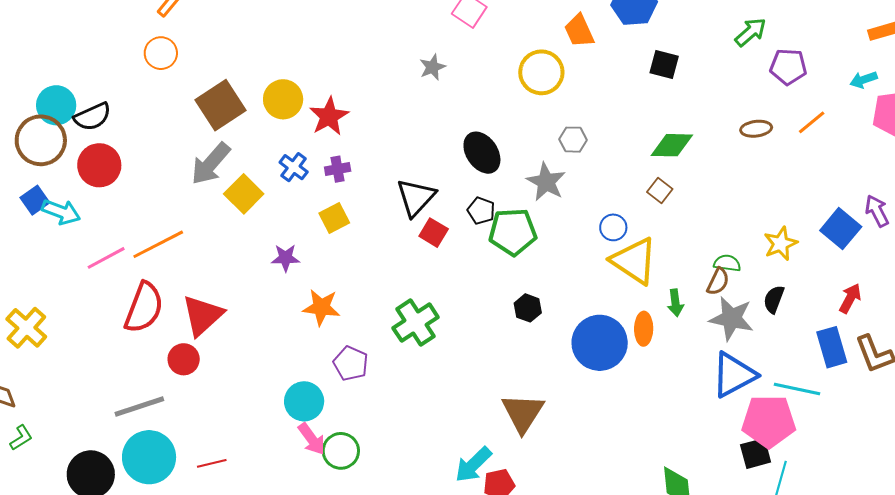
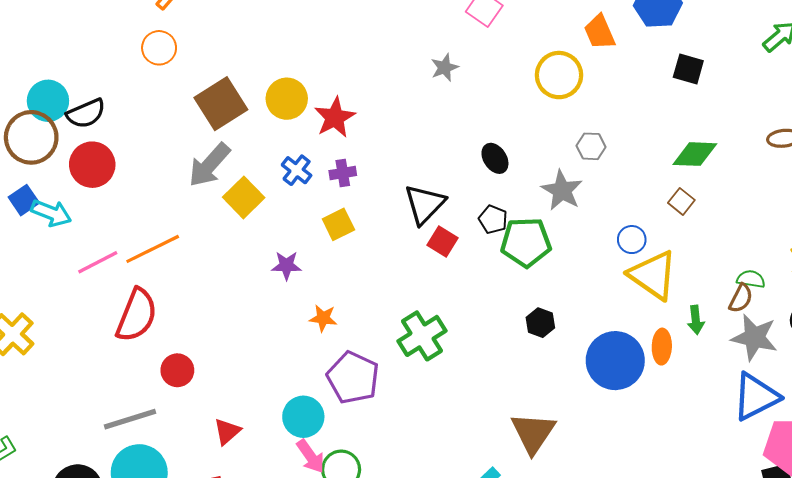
black ellipse: (482, 153) -> (495, 158), size x0.7
orange star: (321, 307) -> (323, 318), size x0.7
red triangle: (203, 315) -> (227, 431), moved, size x0.6
purple pentagon: (351, 363) -> (353, 378), size x1.4

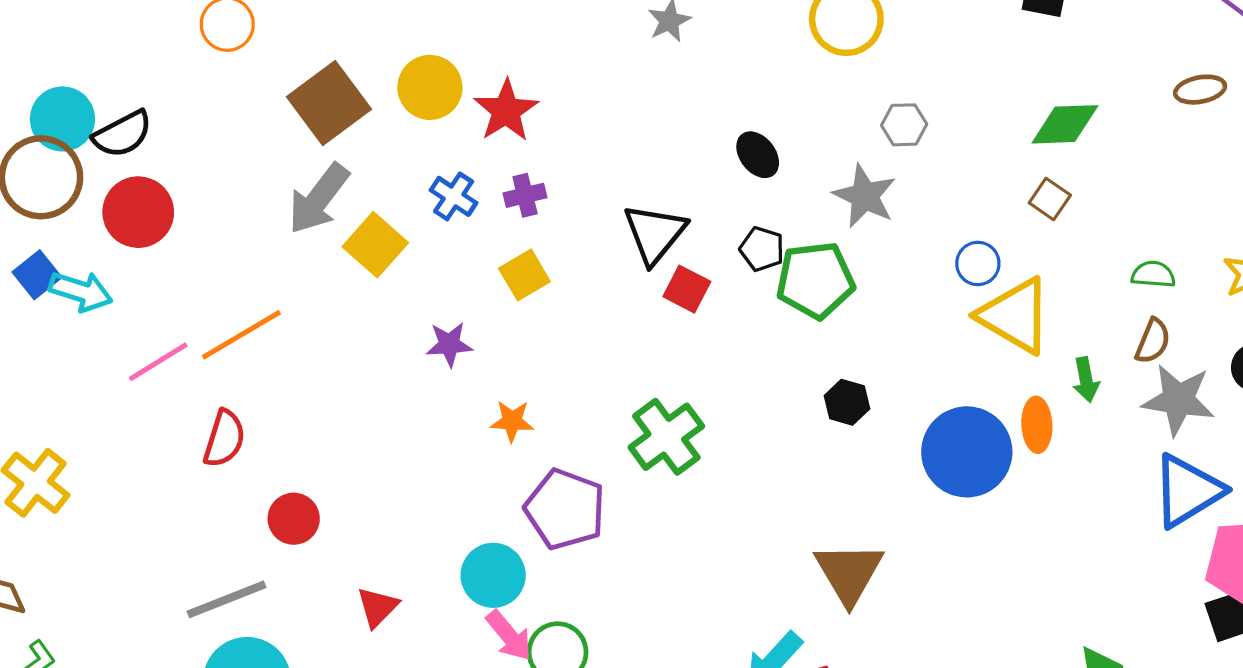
green semicircle: (751, 279) -> (1153, 274), moved
red semicircle: (137, 315) -> (224, 439), size x0.7

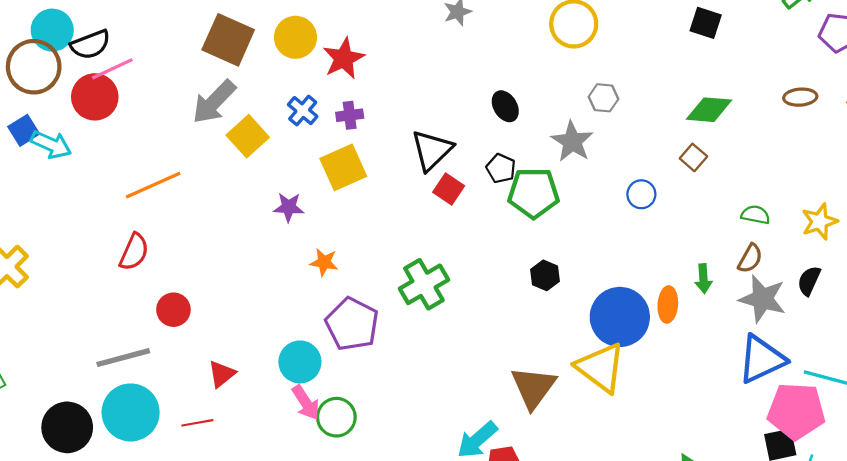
brown square: (329, 103) -> (228, 40), turned -36
yellow square: (524, 275) -> (343, 167), size x1.4
yellow triangle: (1015, 316) -> (601, 368), moved
pink line: (158, 362) -> (112, 69), moved

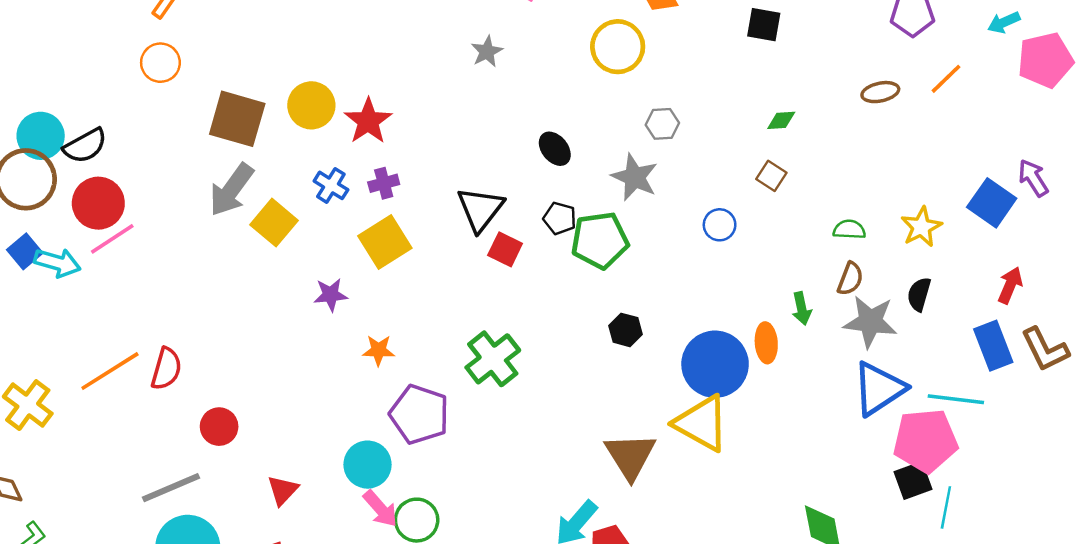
pink line: (112, 69) -> (112, 239), moved
green diamond: (709, 110) -> (781, 120), size x0.6
orange line: (153, 185) -> (110, 371), moved

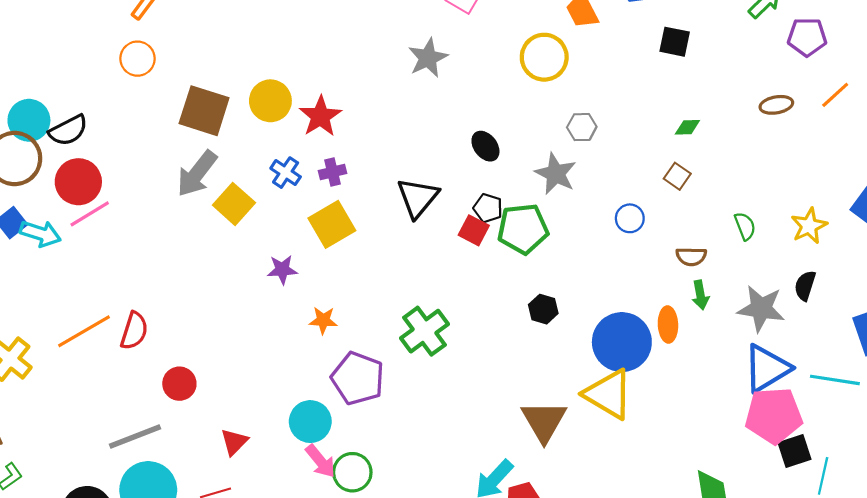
gray star: (487, 52) -> (428, 58), size x1.4
green semicircle: (849, 230) -> (745, 226), turned 64
red square: (505, 249) -> (474, 230), moved
brown semicircle: (850, 279) -> (691, 256), moved, turned 68
pink pentagon: (925, 441) -> (774, 415), moved

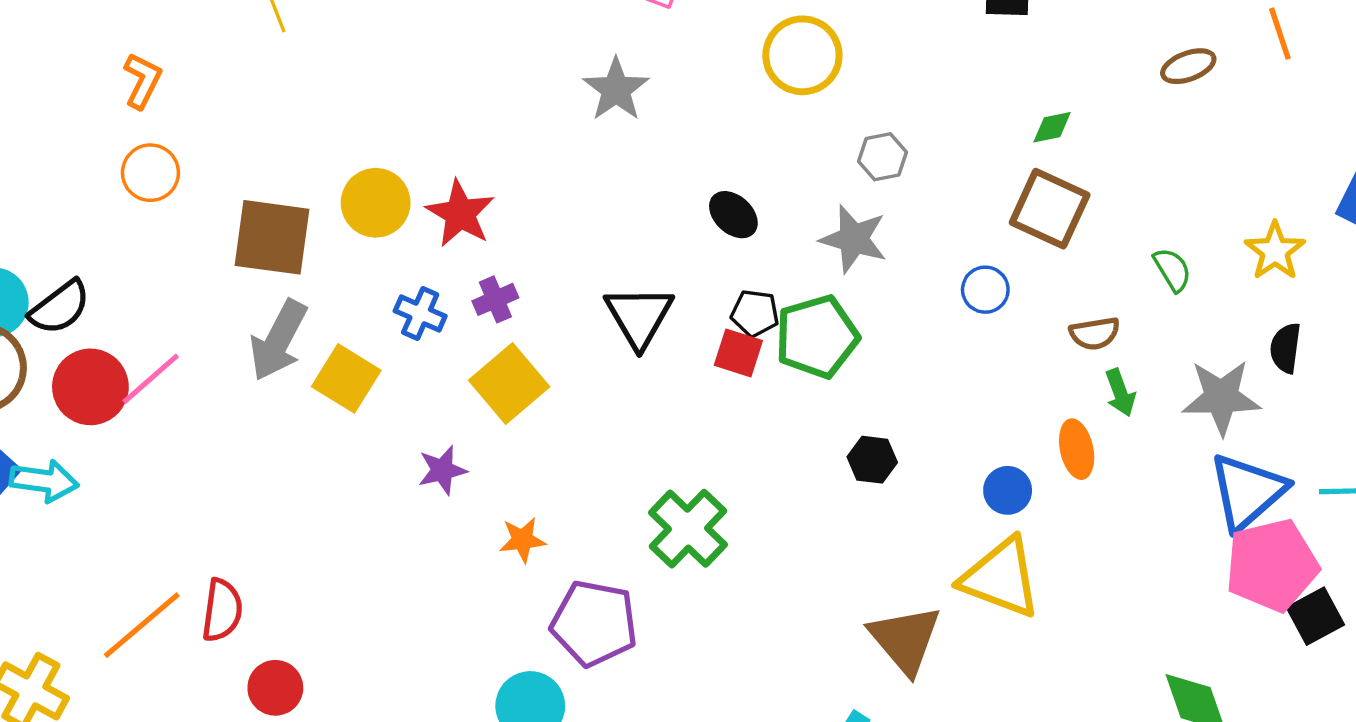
orange line: (835, 95) -> (1280, 34), turned -56
brown square: (677, 176) -> (1050, 209), size x1.8
pink line: (90, 214) -> (151, 379), moved
blue circle: (622, 342) -> (1008, 490), size x0.5
red circle: (179, 384) -> (275, 688), moved

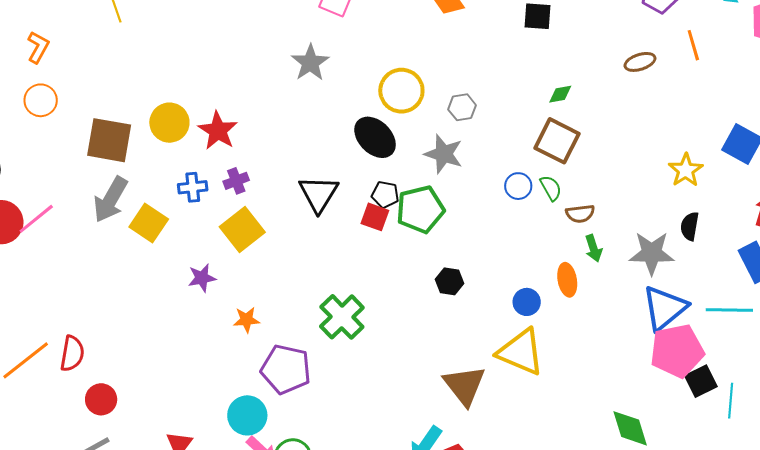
yellow circle: (802, 55) -> (401, 91), moved
black ellipse: (733, 215) -> (375, 137), size x1.5
green semicircle: (1172, 270) -> (551, 188), moved
blue cross: (420, 313) -> (193, 187), turned -32

